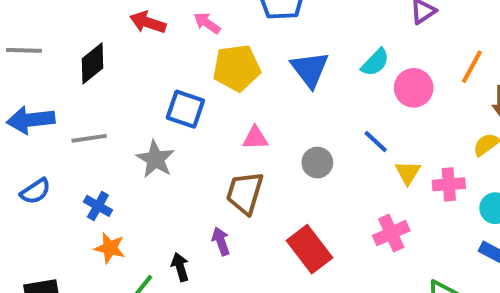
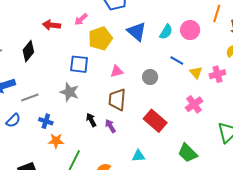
pink arrow: (207, 23) -> (81, 19), turned -64
cyan semicircle: (375, 62) -> (166, 32), moved
gray line: (89, 138) -> (30, 97), moved
black arrow: (180, 267) -> (91, 120), moved

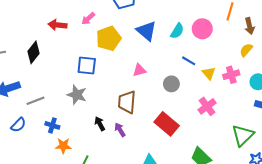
pink triangle: (117, 71) -> (139, 70), moved
gray circle: (150, 77) -> (171, 84), moved

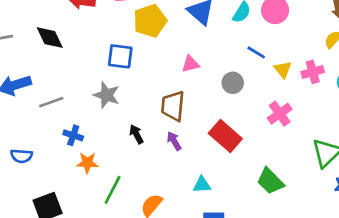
black diamond: (34, 52) -> (50, 38), turned -65
blue semicircle: (18, 125) -> (21, 156), moved, turned 49
purple arrow: (120, 130) -> (174, 141), moved

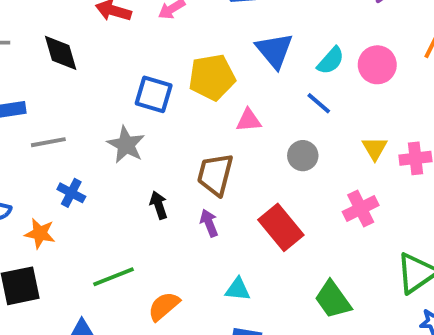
yellow pentagon: (150, 21) -> (212, 77), moved
blue line: (256, 52) -> (319, 103), moved
orange star: (87, 163) -> (40, 233), moved
green line: (113, 190) -> (113, 277), turned 32

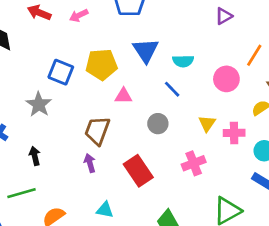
cyan semicircle: (331, 61) -> (183, 61), turned 42
pink circle: (377, 65) -> (226, 79), moved
black arrow: (159, 205) -> (35, 156), moved

